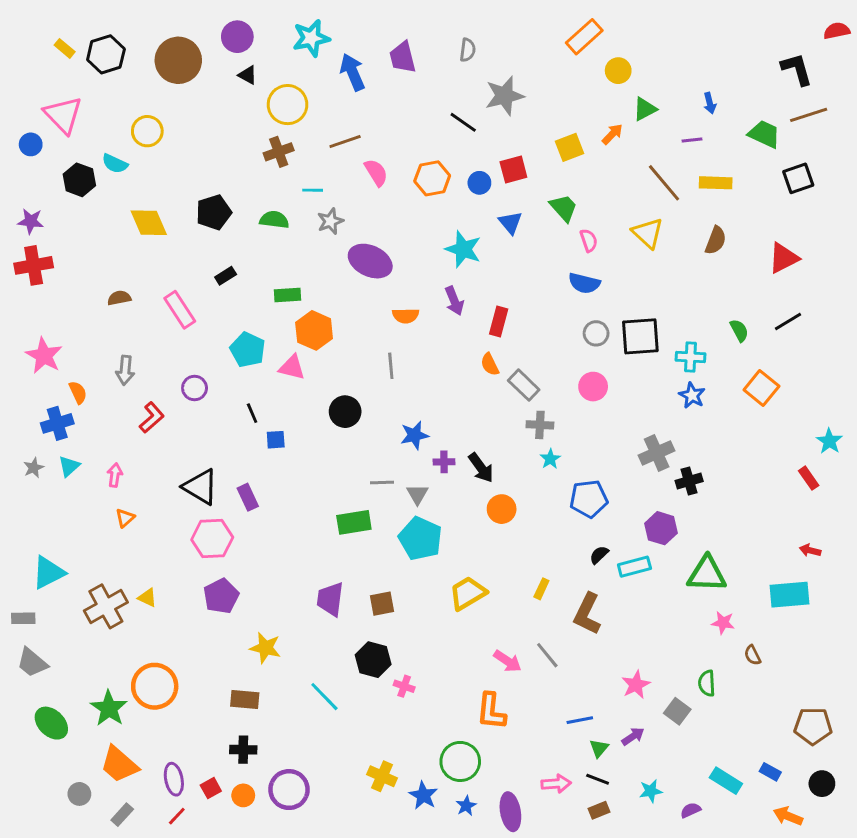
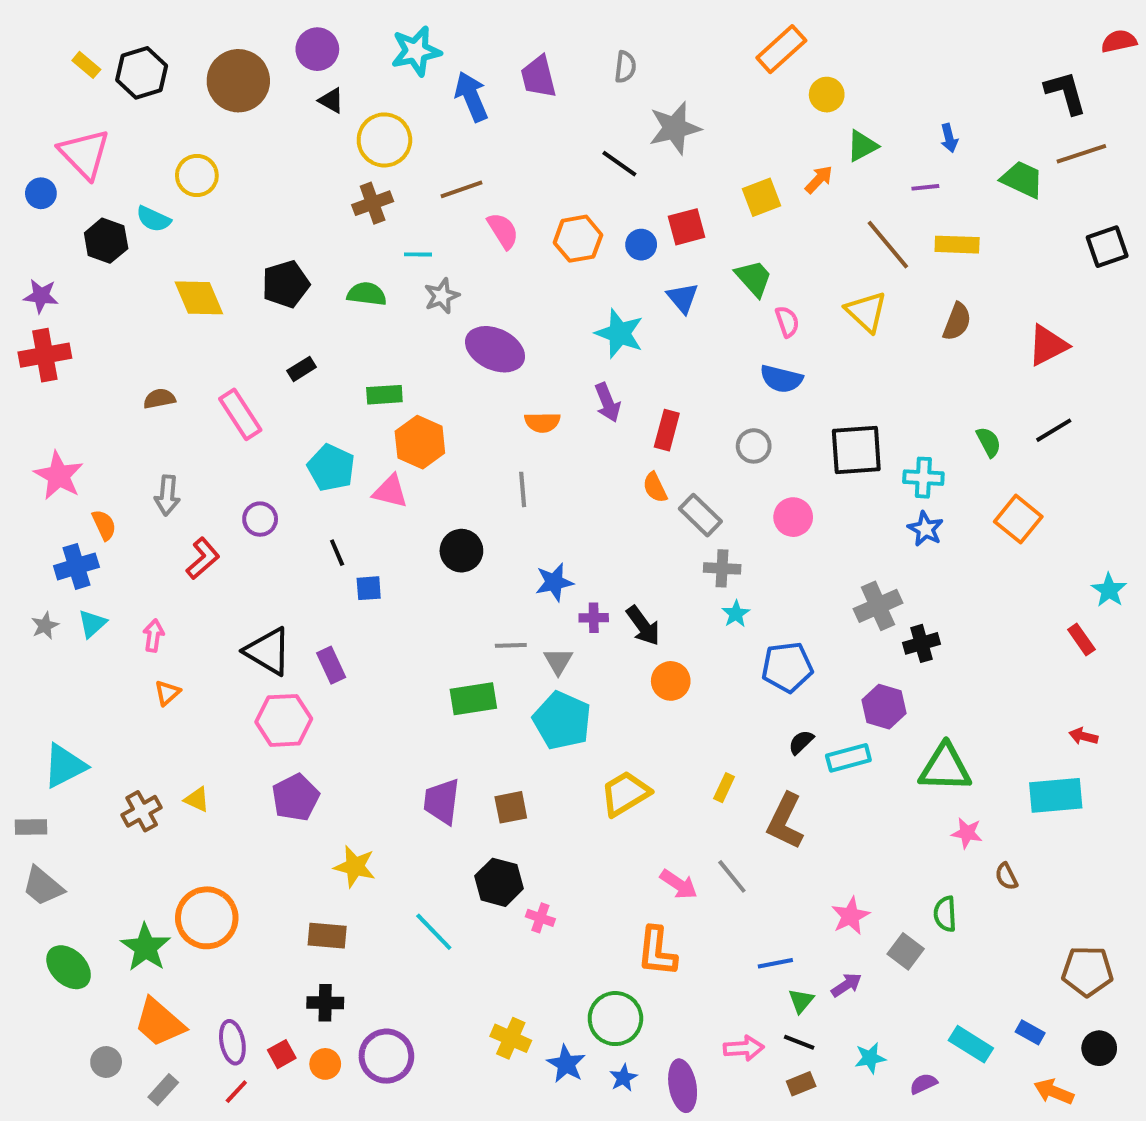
black square: (798, 178) -> (1107, 247), moved
gray circle: (596, 333) -> (754, 446), moved
brown cross: (106, 606) -> (142, 811), size x0.7

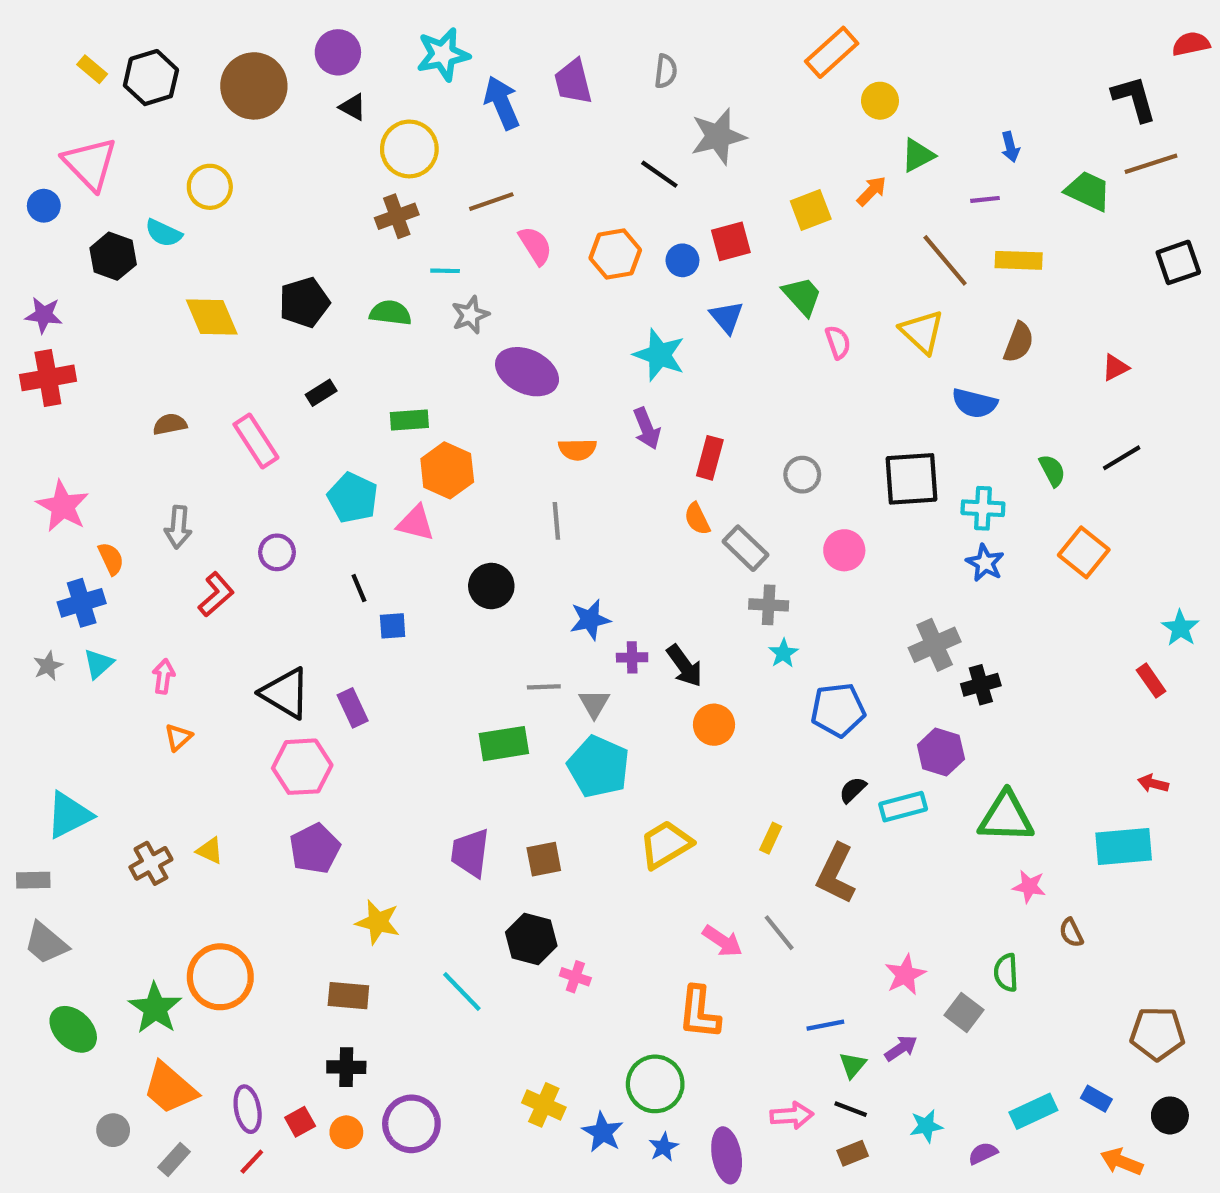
red triangle: (1048, 345) -> (1115, 367), size x0.6
blue semicircle: (781, 379) -> (975, 403), moved
cyan rectangle: (971, 1044) -> (1033, 1111), turned -57

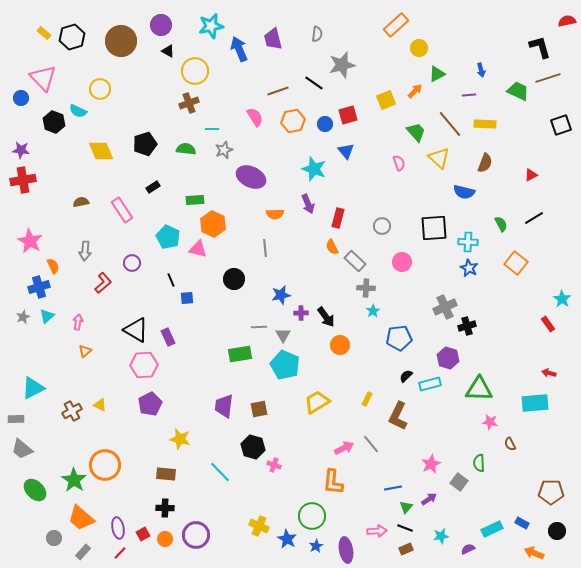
brown line: (491, 202) -> (278, 91), moved
green trapezoid: (802, 296) -> (416, 132), moved
pink arrow: (722, 941) -> (344, 448), turned -60

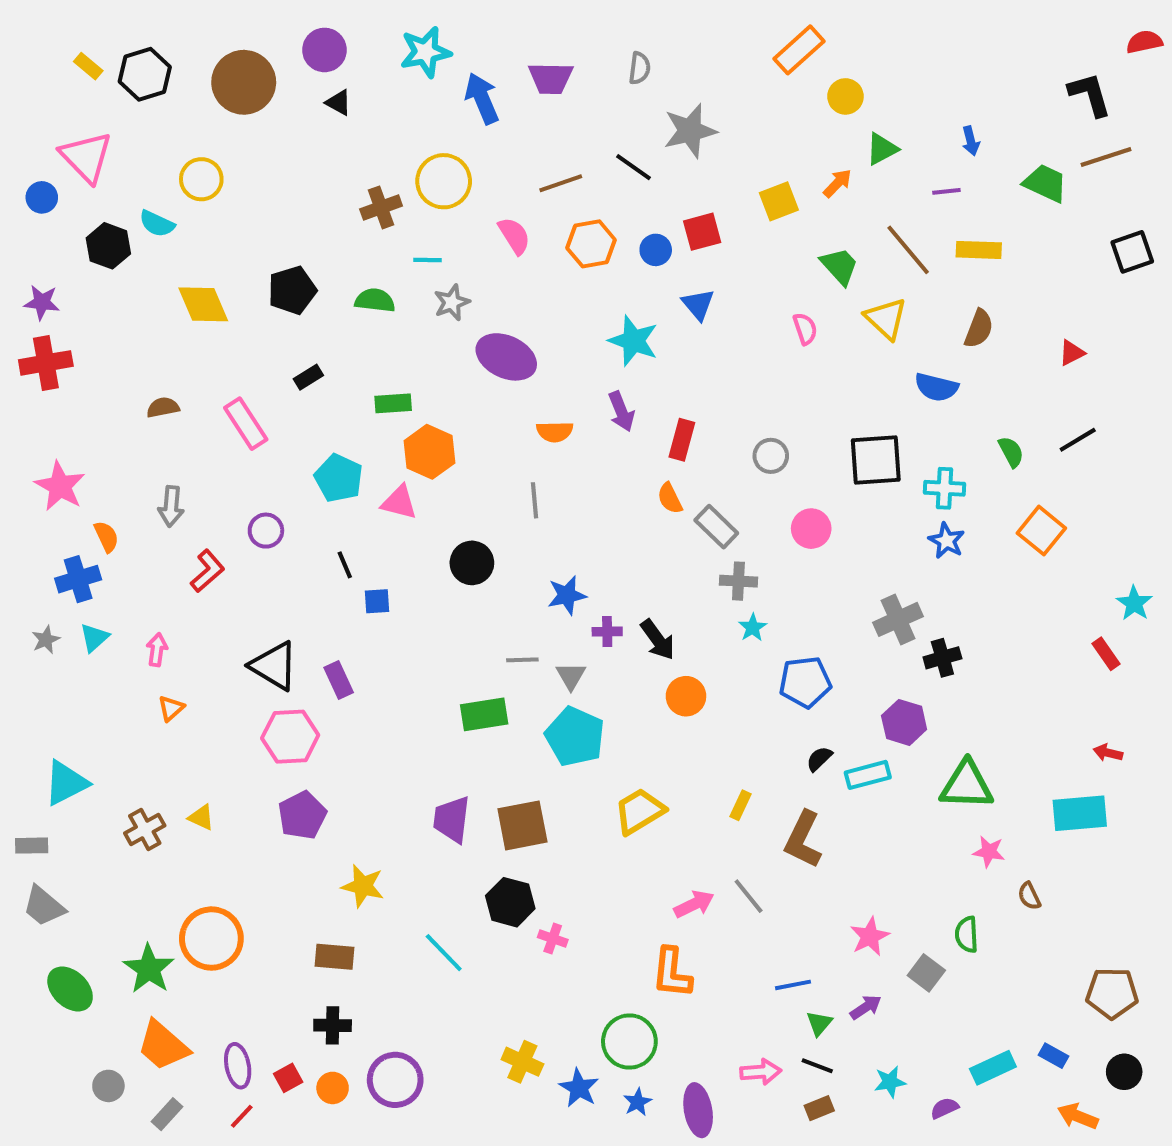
purple trapezoid: (273, 39) -> (551, 78), turned -75
yellow circle: (195, 71) -> (444, 181), moved
brown square: (259, 409) -> (522, 825), size x1.5

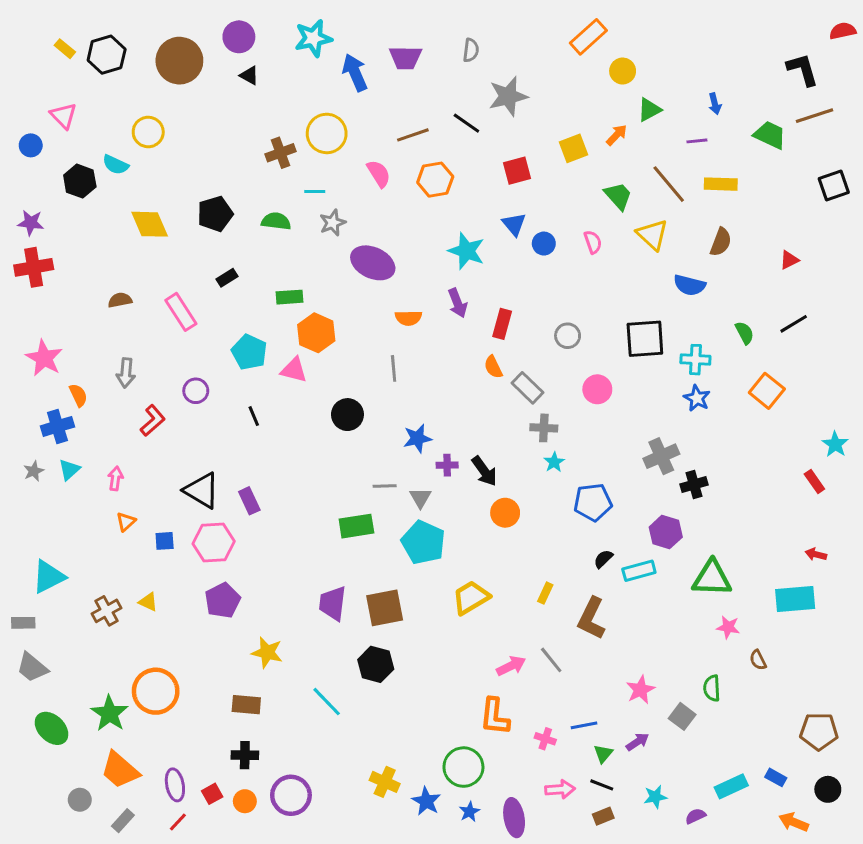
pink triangle: (86, 157) -> (63, 116), size x0.7
blue circle: (656, 250) -> (544, 244), moved
blue square: (377, 601) -> (165, 541), moved
pink cross: (553, 939) -> (545, 739), moved

